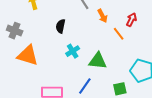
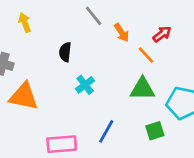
red arrow: (131, 20) -> (162, 34), turned 32
green triangle: (98, 61) -> (142, 89), moved

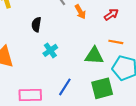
orange line: (146, 55) -> (116, 42), moved, turned -40
green square: (155, 131) -> (102, 88), size x1.5

